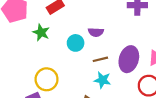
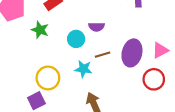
cyan star: (102, 80) -> (83, 69), moved

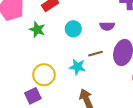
purple semicircle: (97, 27) -> (107, 26), moved
cyan circle: (76, 39) -> (73, 29), moved

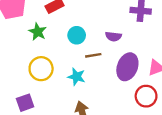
brown line: (95, 54) -> (93, 55), moved
yellow circle: (44, 75) -> (41, 69), moved

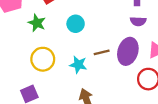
purple semicircle: (113, 36) -> (138, 21), moved
brown line: (93, 55) -> (102, 52), moved

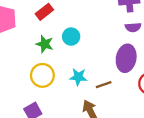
green star: (37, 23) -> (45, 44), moved
brown line: (102, 52) -> (104, 85), moved

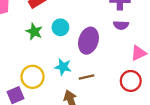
purple ellipse: (126, 58) -> (88, 41), moved
yellow circle: (42, 75) -> (33, 77), moved

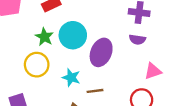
cyan circle: (60, 27) -> (73, 35), size x1.5
yellow circle: (33, 77) -> (37, 65), moved

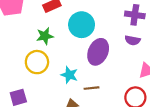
cyan circle: (73, 35) -> (82, 25), moved
green star: (44, 37) -> (45, 36), turned 30

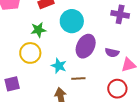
purple semicircle: (133, 40) -> (112, 53), moved

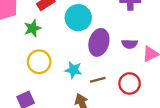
green star: (38, 30) -> (33, 28), moved
red circle: (117, 89) -> (130, 83), moved

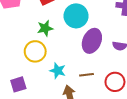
green star: (33, 28) -> (45, 28), moved
cyan star: (73, 70) -> (58, 71), moved

